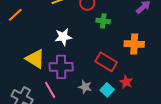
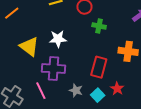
yellow triangle: (35, 59) -> (29, 47), moved
red rectangle: (106, 62) -> (99, 67), turned 70

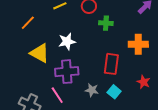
orange line: (12, 13) -> (28, 23), moved
red star: (117, 89) -> (144, 82), moved

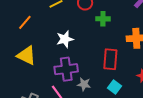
yellow triangle: (40, 53) -> (26, 55), moved
gray star: (92, 90) -> (84, 84), moved

